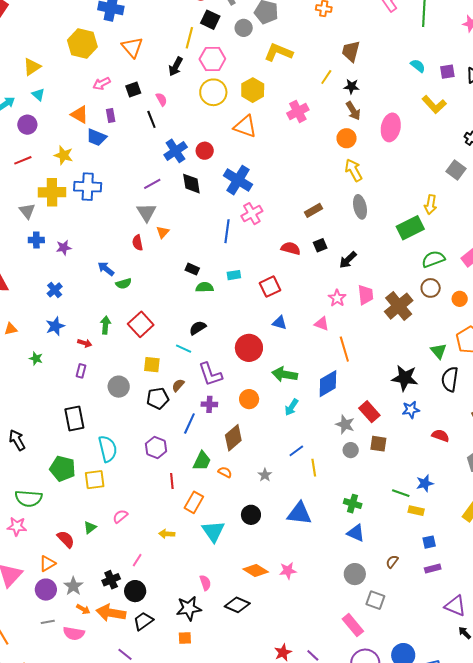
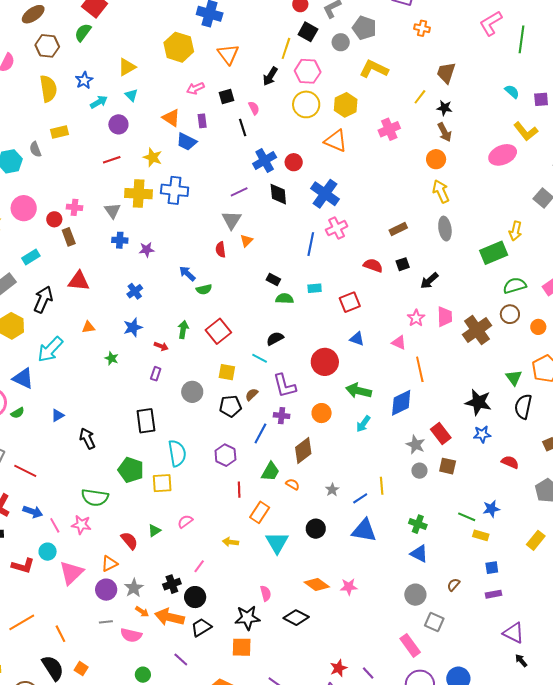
pink ellipse: (391, 127) -> (503, 155), moved, turned 52
blue line: (296, 451) -> (360, 498), moved
orange square: (185, 638) -> (242, 647), size x1.5

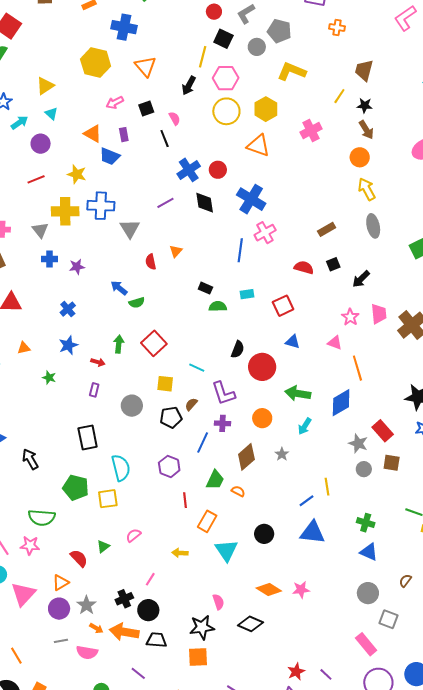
gray triangle: (232, 220) -> (130, 229), moved
black semicircle: (275, 339) -> (238, 349), moved, turned 144
gray star: (332, 490) -> (282, 454), moved
black trapezoid: (201, 627) -> (156, 640), turned 40

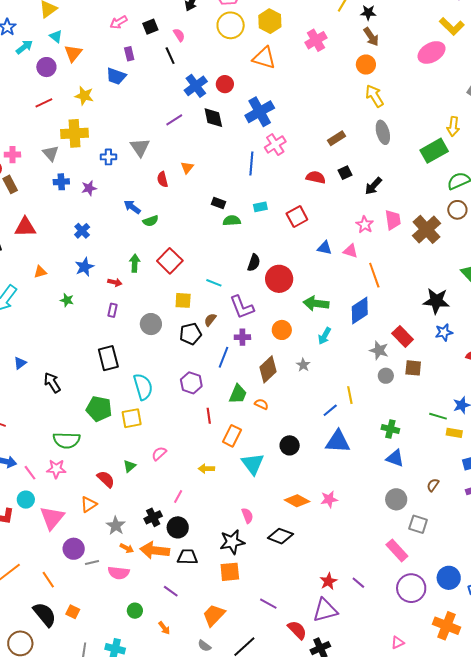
orange triangle: (93, 134) -> (73, 53), moved, turned 42
blue cross: (251, 199) -> (260, 112), turned 32
blue cross: (101, 206) -> (108, 157), moved, size x0.6
blue triangle: (293, 342) -> (325, 248), moved
purple circle: (59, 609) -> (74, 549), moved

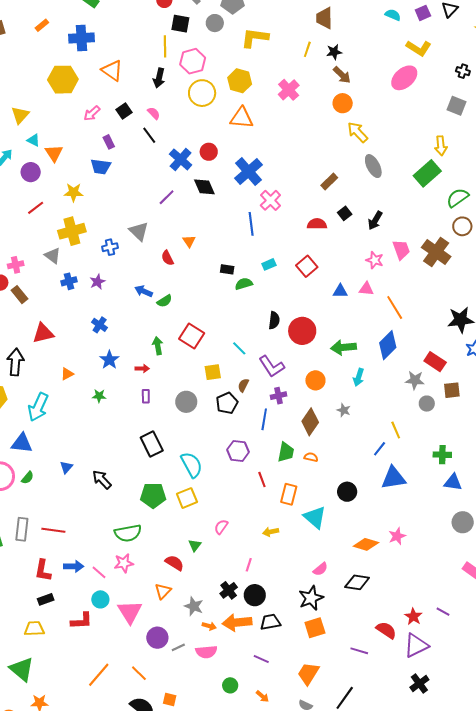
cyan line: (214, 283) -> (239, 348), turned 35
pink semicircle: (247, 516) -> (320, 569), turned 84
red semicircle: (297, 630) -> (386, 630), moved

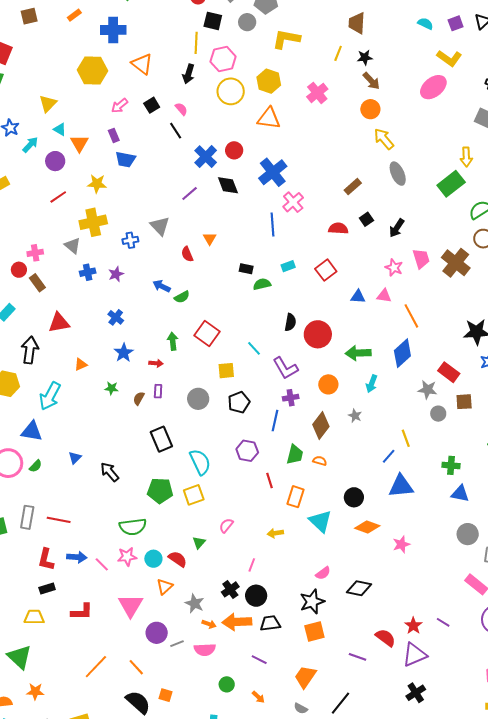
purple rectangle: (109, 142) -> (114, 135), moved
brown semicircle: (243, 385) -> (139, 398), moved
orange diamond: (366, 544) -> (367, 527), moved
cyan circle: (100, 599) -> (153, 559), moved

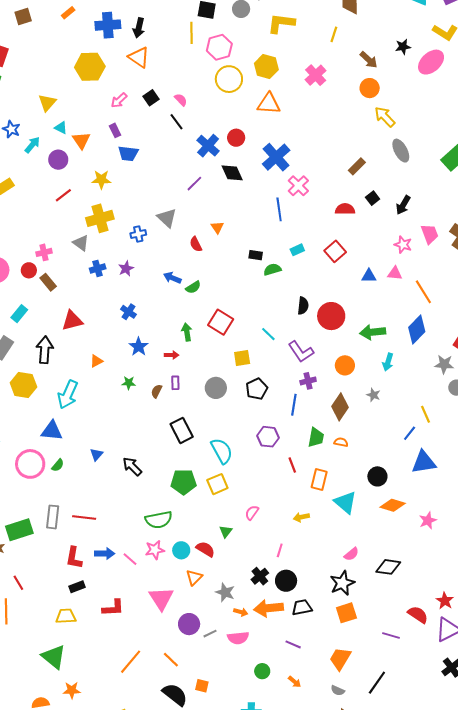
black star: (365, 57) -> (403, 47), moved
black arrow: (188, 74) -> (139, 28), moved

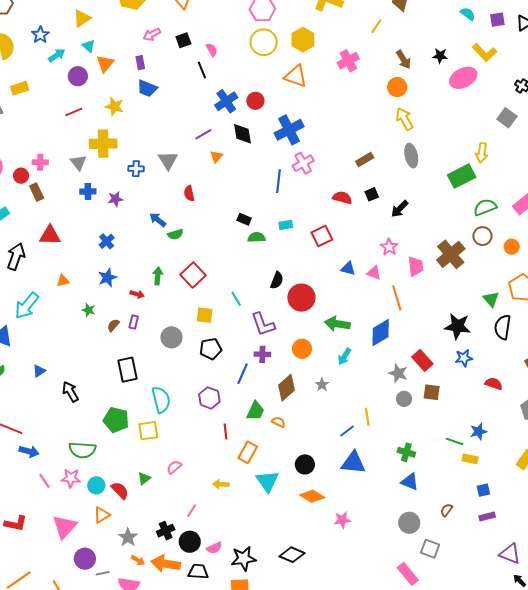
orange triangle: (217, 227) -> (216, 157), moved
pink trapezoid: (430, 234) -> (416, 266), moved
blue arrow: (105, 554) -> (29, 451), moved
pink semicircle: (351, 554) -> (214, 548), moved

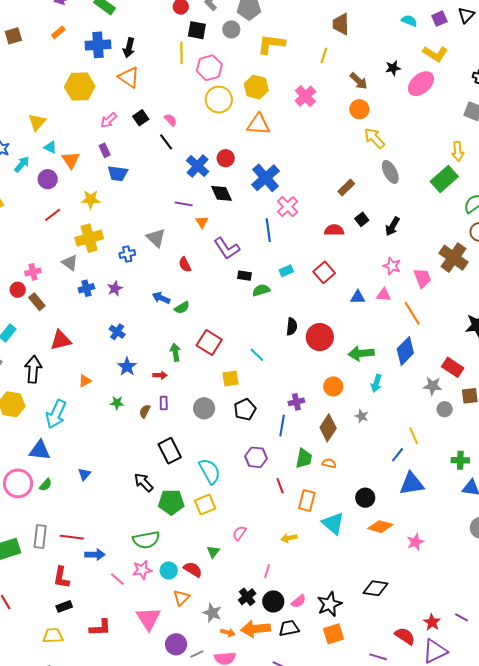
purple line: (203, 134) -> (184, 204), turned 54
purple L-shape: (263, 324) -> (227, 248), moved
black arrow: (70, 392) -> (144, 482), moved

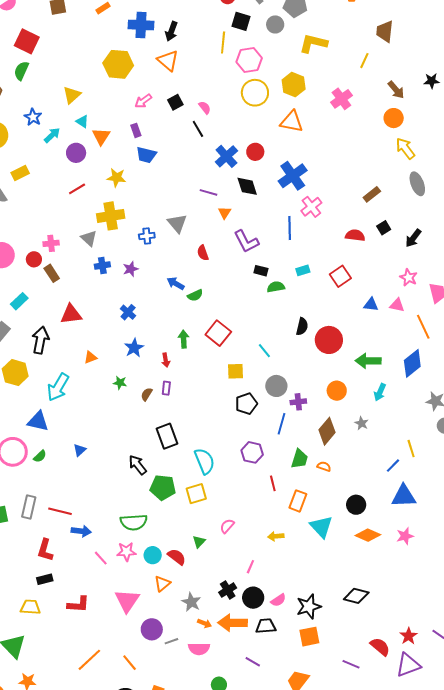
red arrow: (160, 375) -> (166, 360), turned 72
gray circle: (204, 408) -> (276, 386), moved
pink star: (415, 542) -> (405, 536), moved

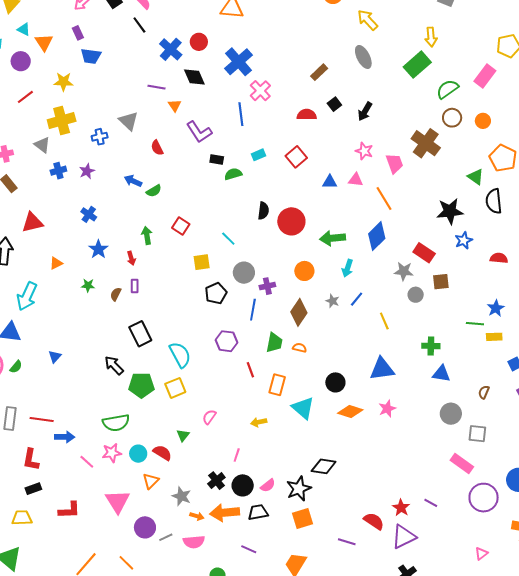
yellow arrow: (405, 148) -> (367, 20), moved
red square: (218, 333) -> (181, 226), size x0.7
blue line: (393, 466) -> (357, 299), moved
black diamond: (356, 596) -> (324, 466), moved

